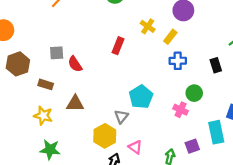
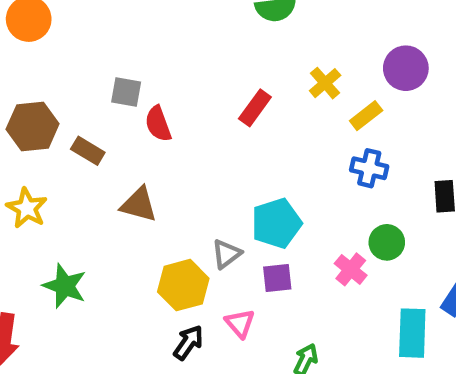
brown hexagon: (18, 64) -> (33, 126), moved
yellow star: (43, 116) -> (27, 208), moved
purple square: (192, 146) -> (277, 278), moved

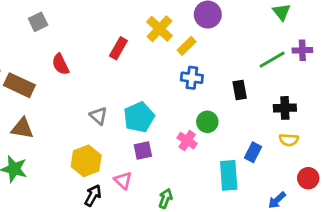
yellow cross: (325, 83) -> (160, 29), size x1.4
gray square: (126, 92) -> (38, 22), moved, turned -30
brown rectangle: (88, 151) -> (19, 85), size x1.5
brown triangle: (139, 205) -> (22, 128), moved
gray triangle: (226, 254) -> (98, 116), moved, turned -36

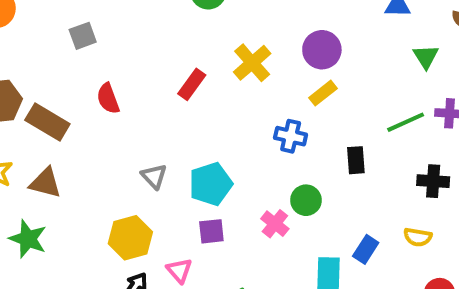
yellow rectangle: (187, 46) -> (323, 93), moved
black cross: (285, 108) -> (433, 181), moved

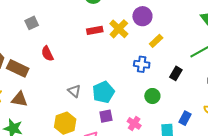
purple circle: (322, 50) -> (142, 16), moved
red rectangle: (192, 84) -> (95, 30), moved, turned 49
black rectangle: (356, 160) -> (176, 73), turned 40
pink cross: (275, 224) -> (134, 123), moved

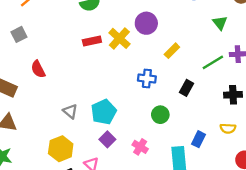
yellow rectangle: (156, 41) -> (172, 51), moved
purple square: (106, 116) -> (107, 139), turned -32

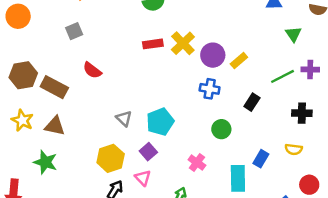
purple circle: (146, 23) -> (213, 55), moved
red semicircle: (38, 69) -> (92, 70), turned -30
purple square: (107, 139) -> (148, 152), moved

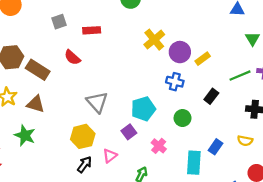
red rectangle: (153, 44) -> (92, 30), moved
gray triangle: (124, 119) -> (97, 102), size x1.5
cyan pentagon: (160, 122) -> (143, 109), moved
purple square: (148, 152) -> (129, 132), moved
pink triangle: (143, 178) -> (110, 156), turned 32

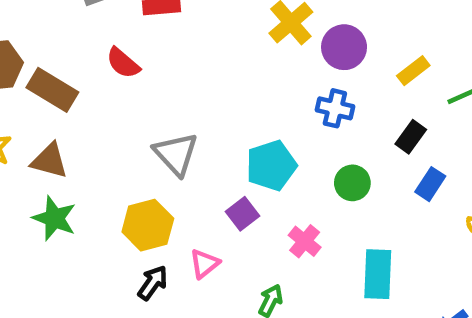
yellow rectangle: (203, 59) -> (413, 71), moved
green star: (25, 135) -> (54, 218), moved
blue rectangle: (215, 147) -> (430, 184), moved

